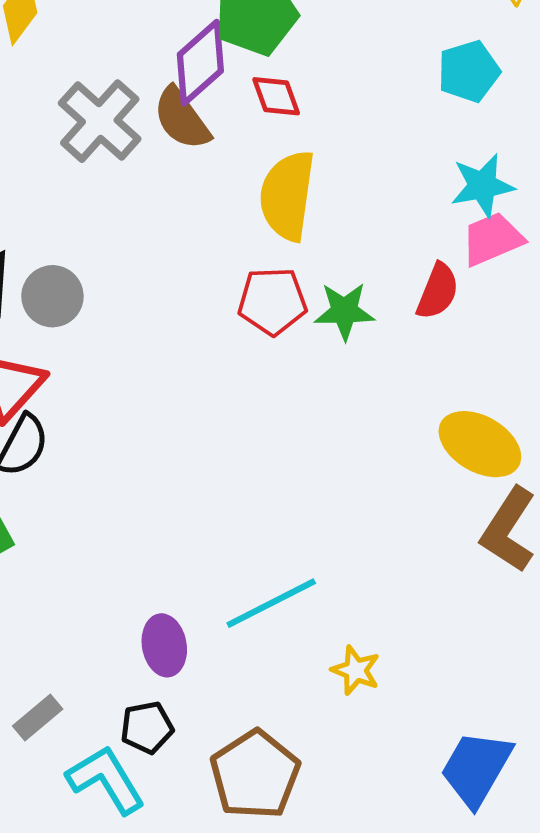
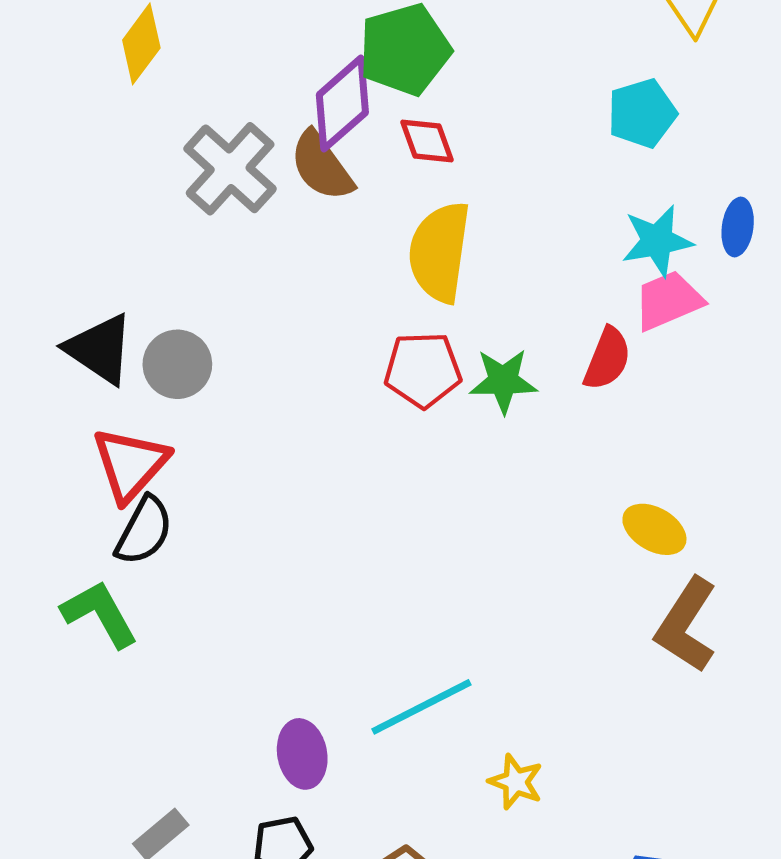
yellow ellipse: (480, 444) -> (654, 529), size x0.7

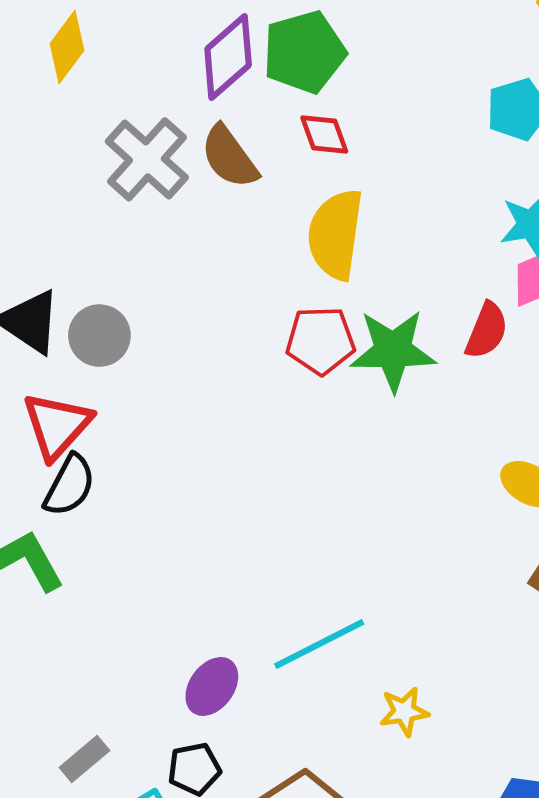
purple diamond: (342, 104) -> (228, 57), moved
green star: (503, 381) -> (393, 351), size x1.4
purple ellipse: (302, 754) -> (212, 686), turned 46
yellow star: (516, 782) -> (404, 711), turned -30

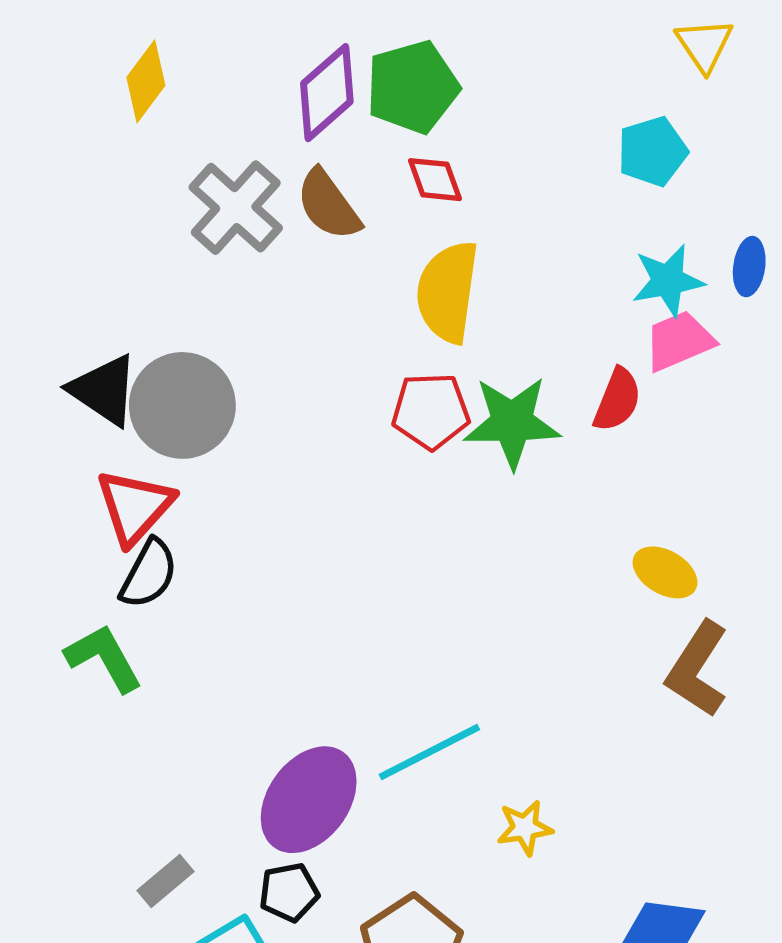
gray circle: (99, 336) -> (182, 405), size x1.5
purple ellipse: (212, 686) -> (309, 800), size x1.6

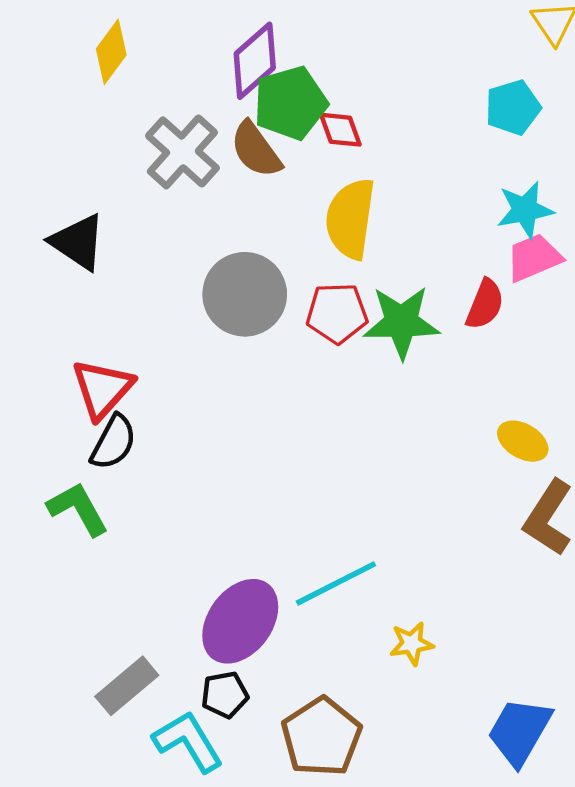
green pentagon: (412, 87) -> (290, 103), moved
black triangle: (104, 390) -> (78, 242), moved
gray circle: (182, 405) -> (245, 294), moved
gray rectangle: (166, 881) -> (127, 686), size x1.4

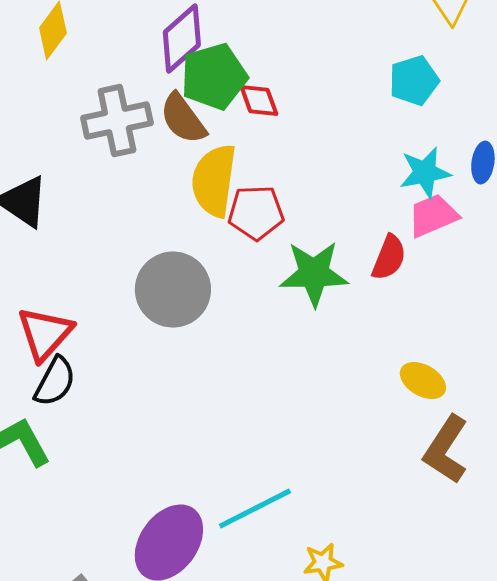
gray cross: (182, 152) -> (117, 121), turned 36
yellow semicircle: (350, 219) -> (214, 181), moved
gray circle: (245, 294) -> (173, 290), moved
red pentagon: (337, 313) -> (256, 213), moved

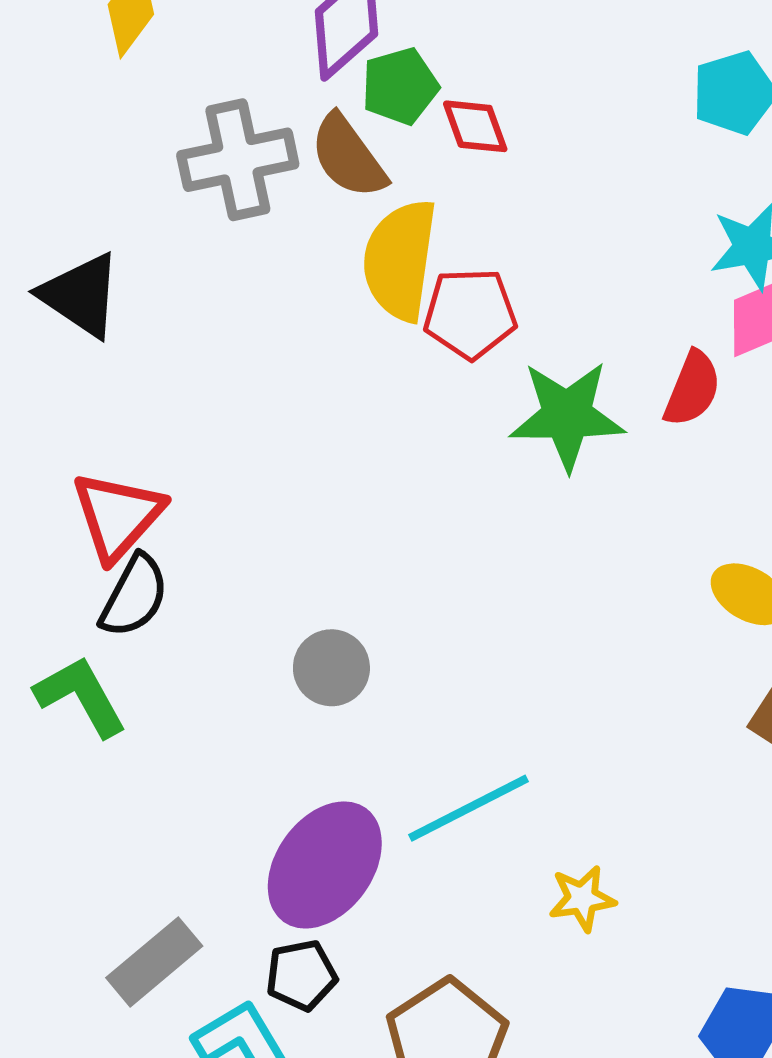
green pentagon: (214, 77) -> (400, 86), size x0.7
gray circle: (173, 290) -> (331, 668), moved, size x0.6

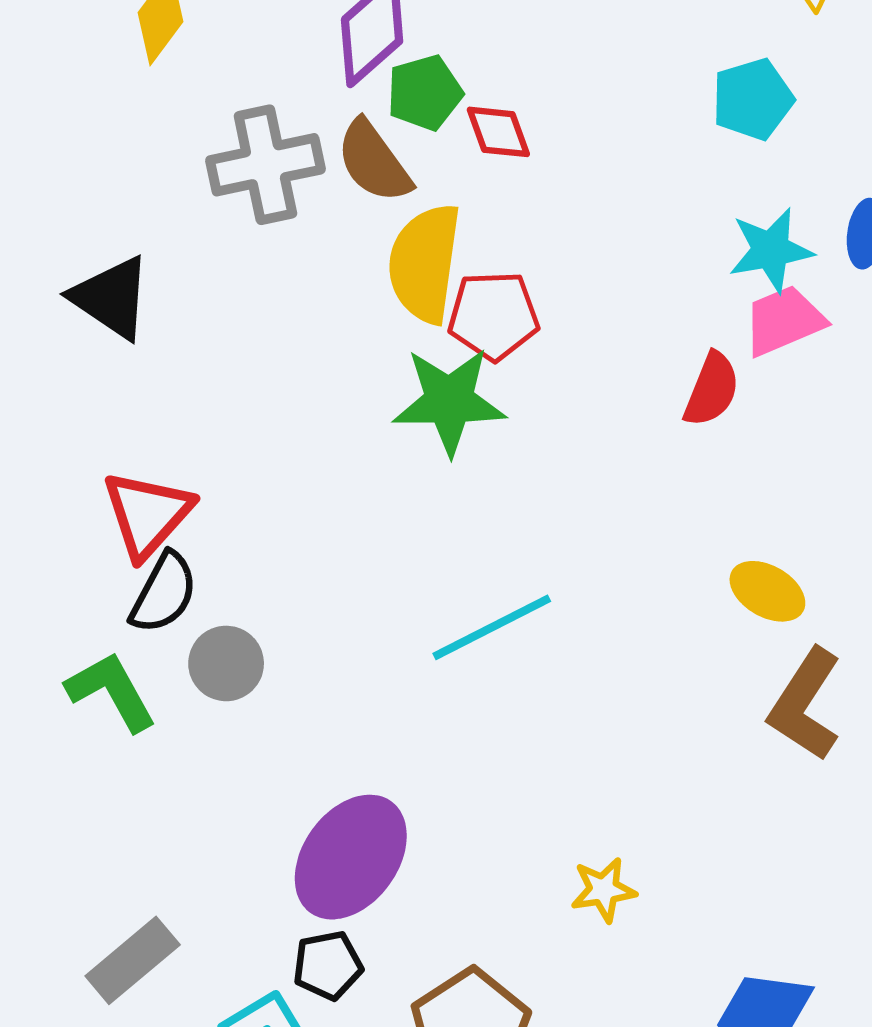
green star: (567, 415) -> (449, 401), moved
gray circle: (331, 668) -> (226, 663), moved
cyan line: (468, 808) -> (492, 627), moved
gray rectangle: (154, 962) -> (133, 960), moved

